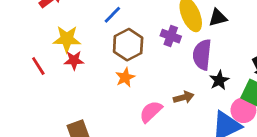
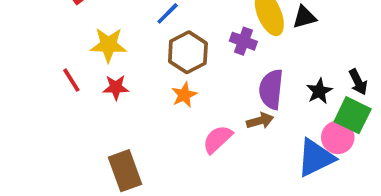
purple semicircle: (202, 55) -> (271, 89), moved
red star: (74, 60) -> (116, 87), moved
black star: (219, 80) -> (319, 91), moved

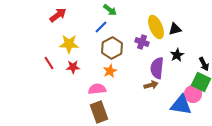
black star: (319, 91) -> (177, 55), moved
pink semicircle: (218, 139) -> (97, 89), moved, turned 36
blue triangle: (316, 158) -> (181, 105), turned 35
brown rectangle: (125, 171) -> (99, 112), moved

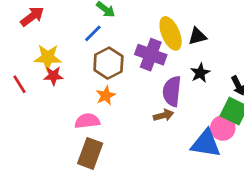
purple cross: (142, 42) -> (151, 55), size x1.5
red star: (73, 67) -> (53, 76), moved
brown rectangle: (99, 112) -> (90, 153), turned 40

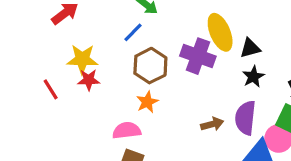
black triangle: (197, 36) -> (250, 48), moved
purple semicircle: (172, 91) -> (245, 118), moved

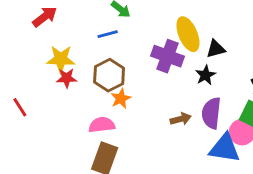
blue line: (133, 32) -> (108, 34), turned 30
brown hexagon: (150, 66) -> (109, 75), moved
black star: (253, 77) -> (206, 75), moved
red line: (51, 89) -> (20, 107), moved

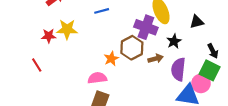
black triangle: (216, 49) -> (197, 22), moved
brown hexagon: (109, 75) -> (132, 48), moved
red star: (67, 78) -> (49, 36), moved
brown arrow: (181, 119) -> (156, 59), moved

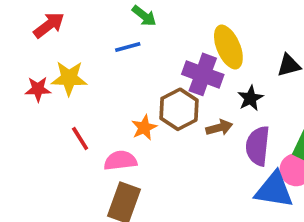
red line: (37, 65) -> (80, 139), moved

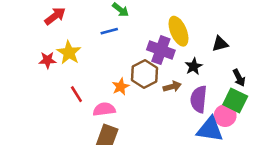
yellow star: (69, 78) -> (69, 53), turned 30

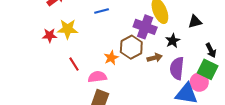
yellow star: (69, 53) -> (68, 29), turned -30

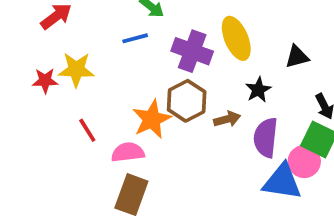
purple cross: (145, 27) -> (192, 51), moved
orange star: (111, 58) -> (152, 119), size x1.5

